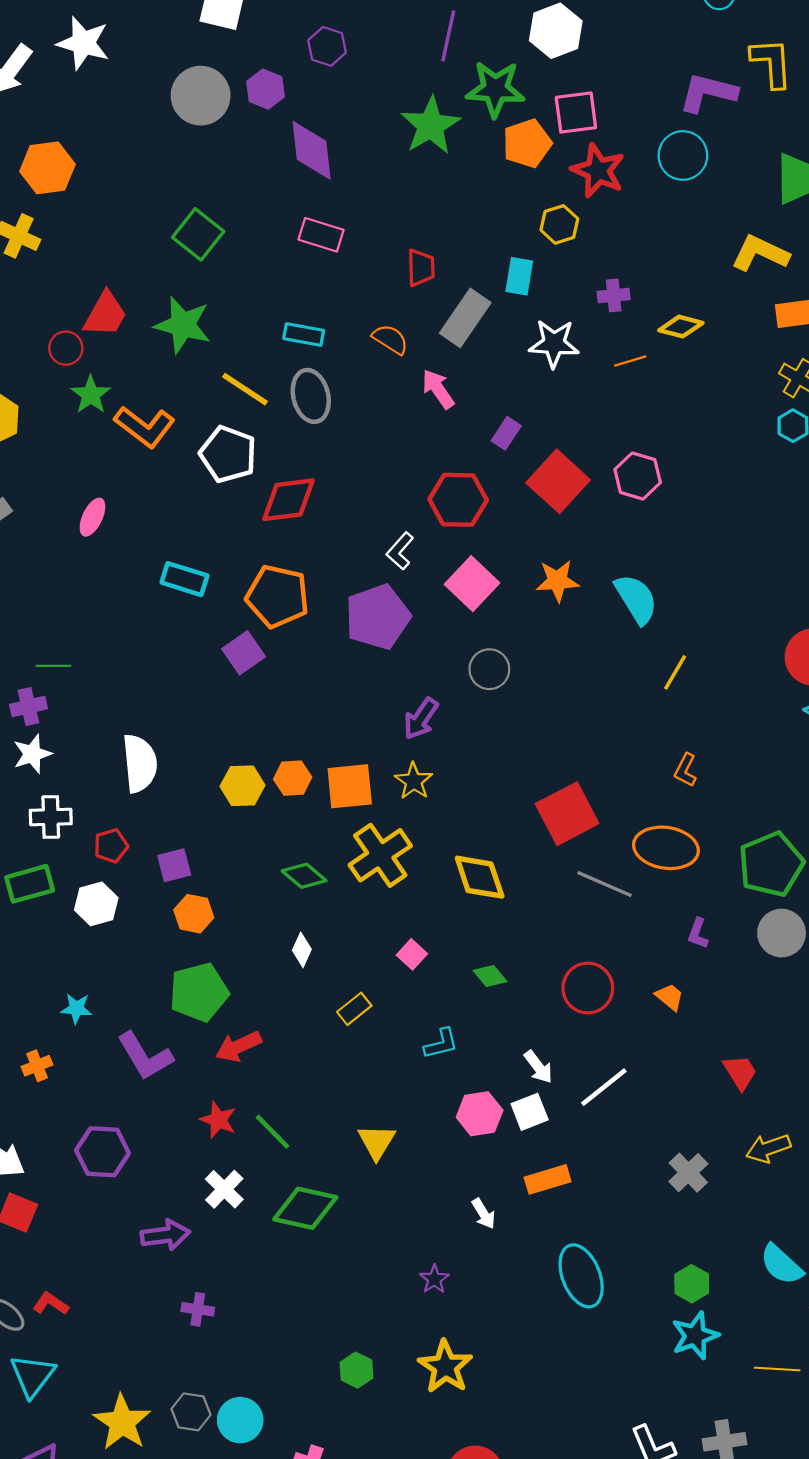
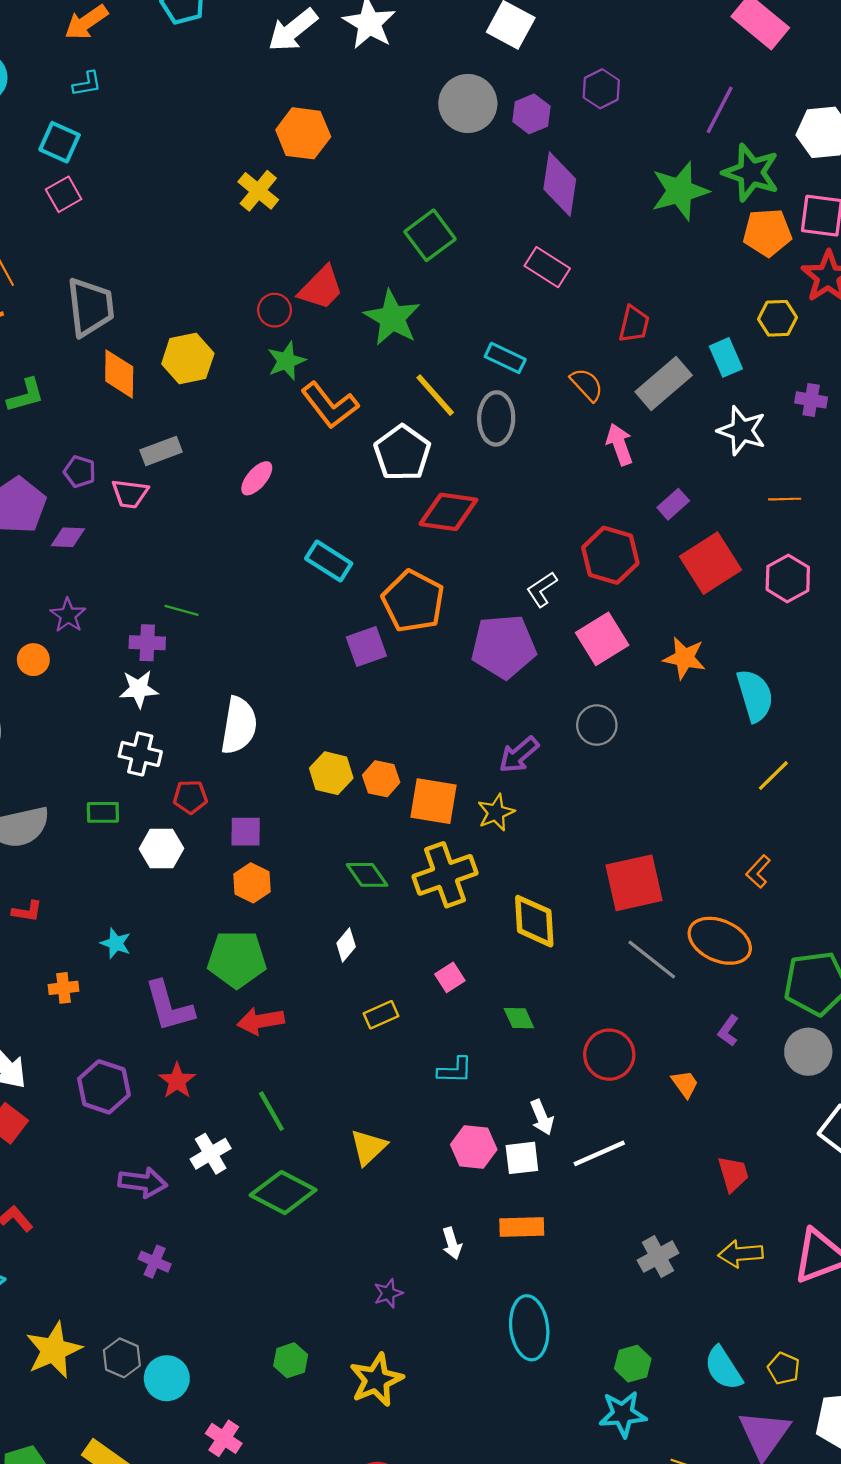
cyan rectangle: (519, 276) -> (726, 357), turned -48
orange line: (630, 361) -> (785, 499), moved
green rectangle: (30, 884) -> (103, 812), size x0.7
red star: (218, 1120) -> (177, 1081), moved

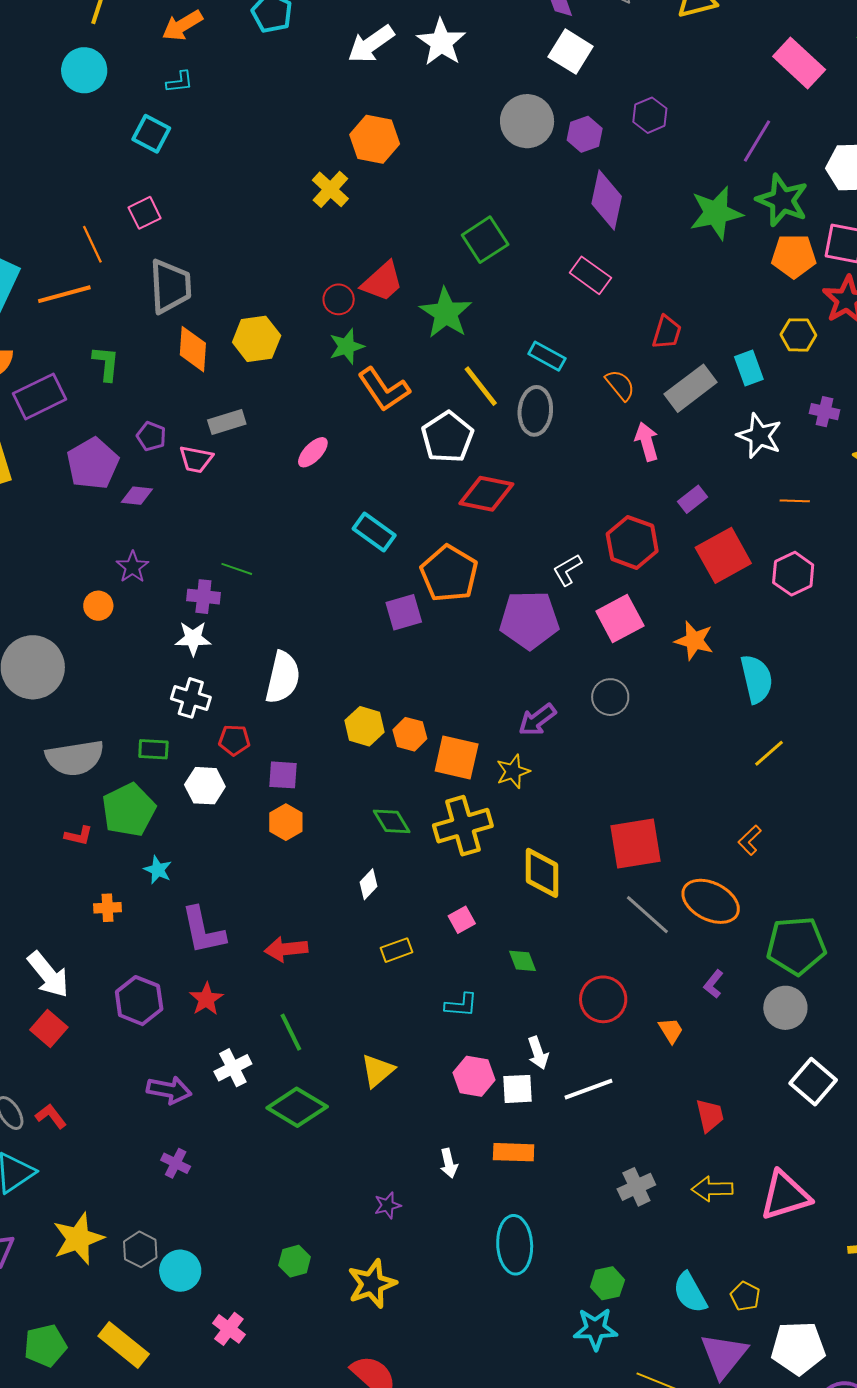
pink square: (64, 194) -> (145, 213), moved
green L-shape: (26, 395) -> (106, 363), turned -72
green pentagon: (237, 959) -> (129, 810), moved, turned -30

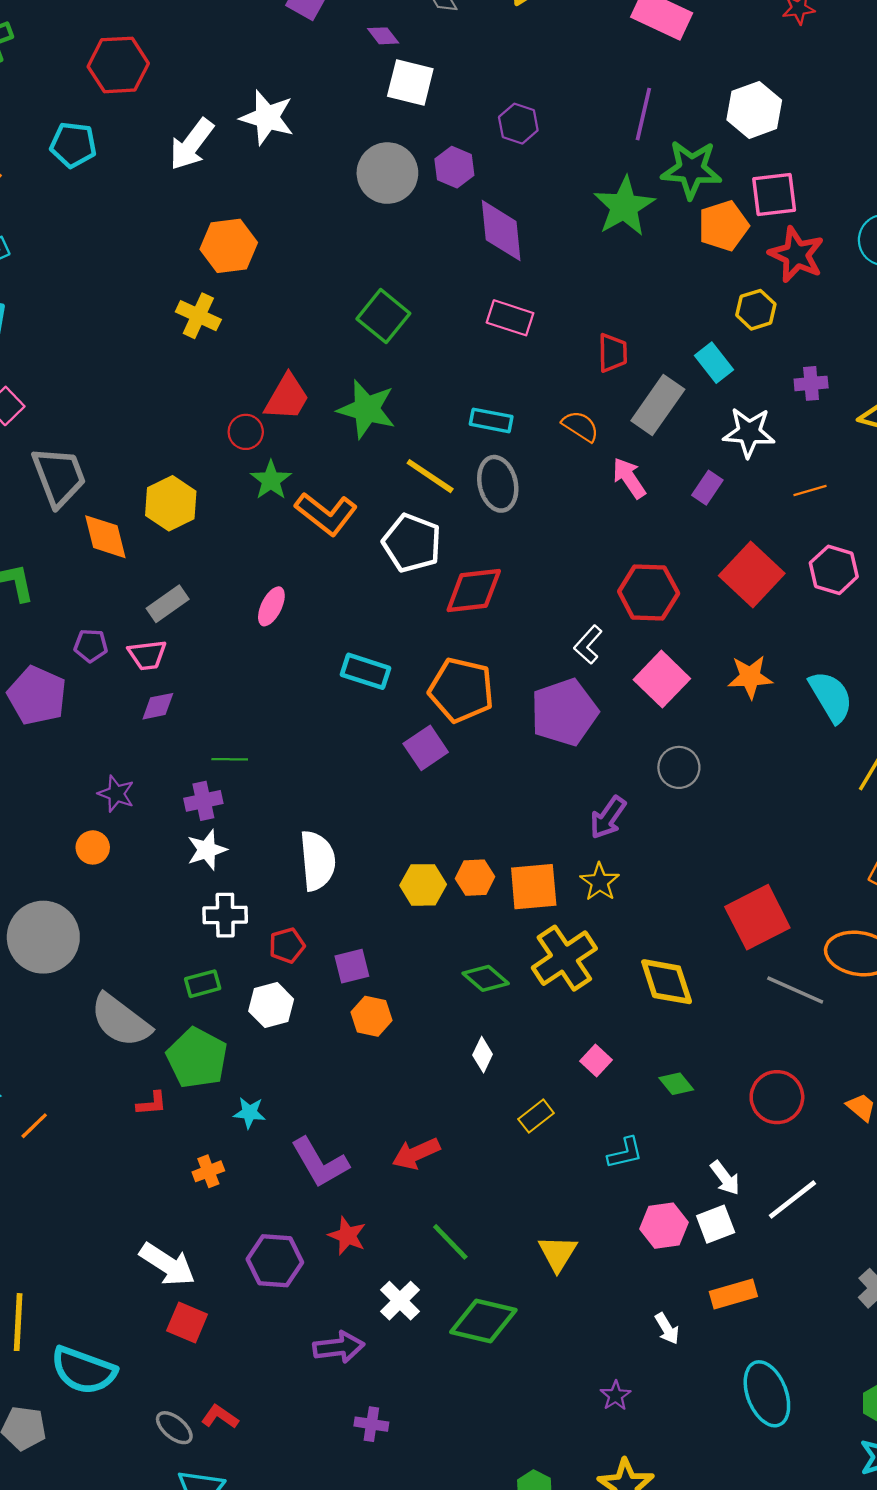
purple diamond: (137, 496) -> (158, 706), moved
purple rectangle: (692, 499) -> (707, 488), moved
gray semicircle: (75, 758) -> (121, 1021), turned 64

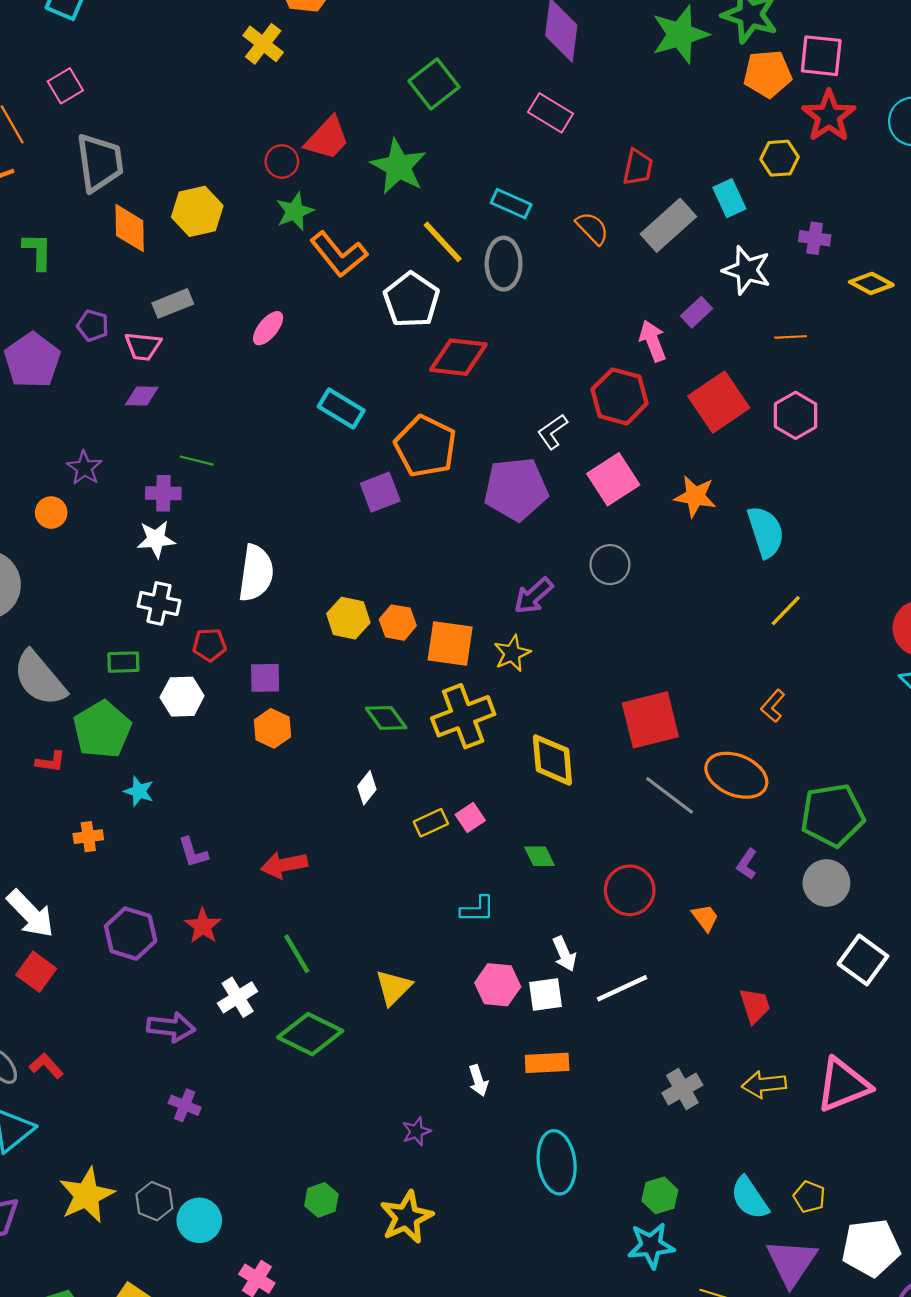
pink arrow: (629, 478) -> (653, 341), moved
yellow rectangle: (536, 1116) -> (431, 823), moved
purple L-shape: (320, 1163) -> (193, 852), size x0.6

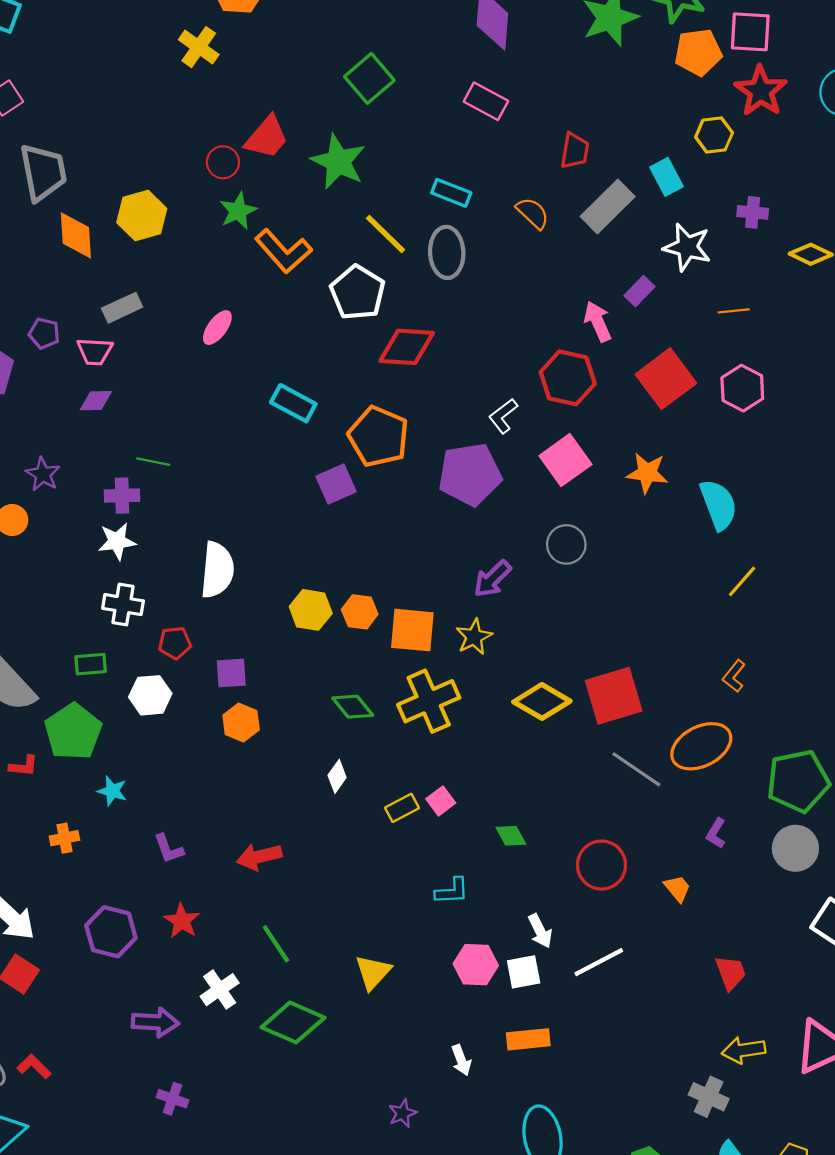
yellow diamond: (552, 760) -> (542, 701), moved, turned -52
orange ellipse: (736, 775) -> (701, 746), turned -46
gray cross: (682, 1089) -> (709, 1097), moved, turned -33

